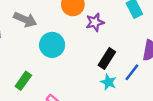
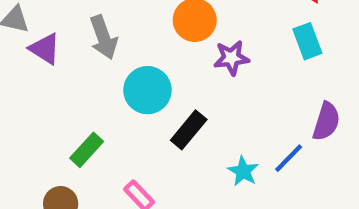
gray arrow: (25, 19) -> (103, 37), turned 40
black rectangle: (107, 59) -> (189, 130), moved

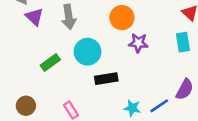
black rectangle: (189, 130) -> (106, 79), turned 30
green rectangle: (87, 150) -> (50, 62), moved
cyan star: (243, 171) -> (132, 108), turned -30

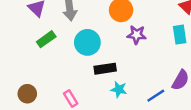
green rectangle: (50, 62) -> (46, 39), moved
cyan star: (132, 108) -> (119, 89), moved

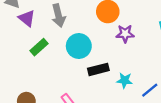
cyan star: (119, 89) -> (125, 80), moved

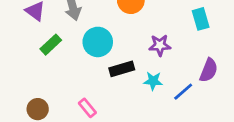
purple star: (125, 34) -> (160, 45), moved

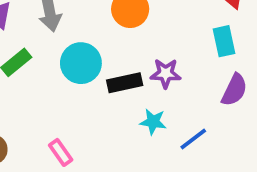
black rectangle: (122, 69) -> (125, 83), moved
purple semicircle: (209, 70) -> (234, 90), moved

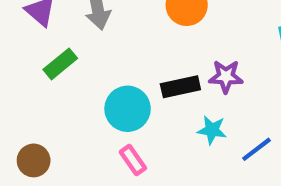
cyan circle: (81, 63) -> (128, 109), moved
pink rectangle: (61, 152) -> (133, 160), moved

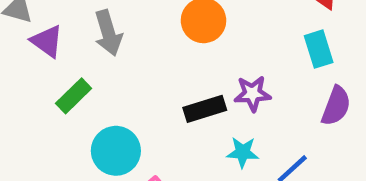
cyan circle: (128, 109) -> (116, 151), moved

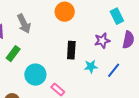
purple star: (252, 94) -> (102, 41), moved
black rectangle: (205, 109) -> (71, 50), turned -60

